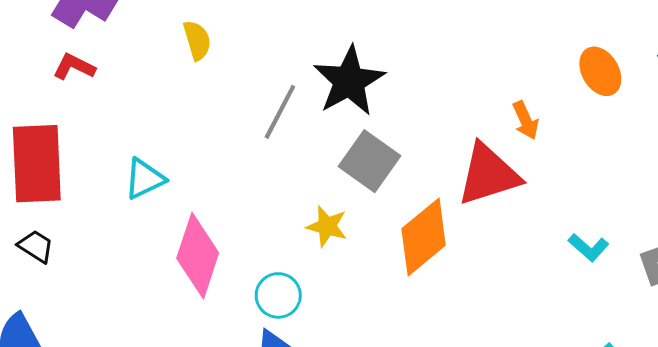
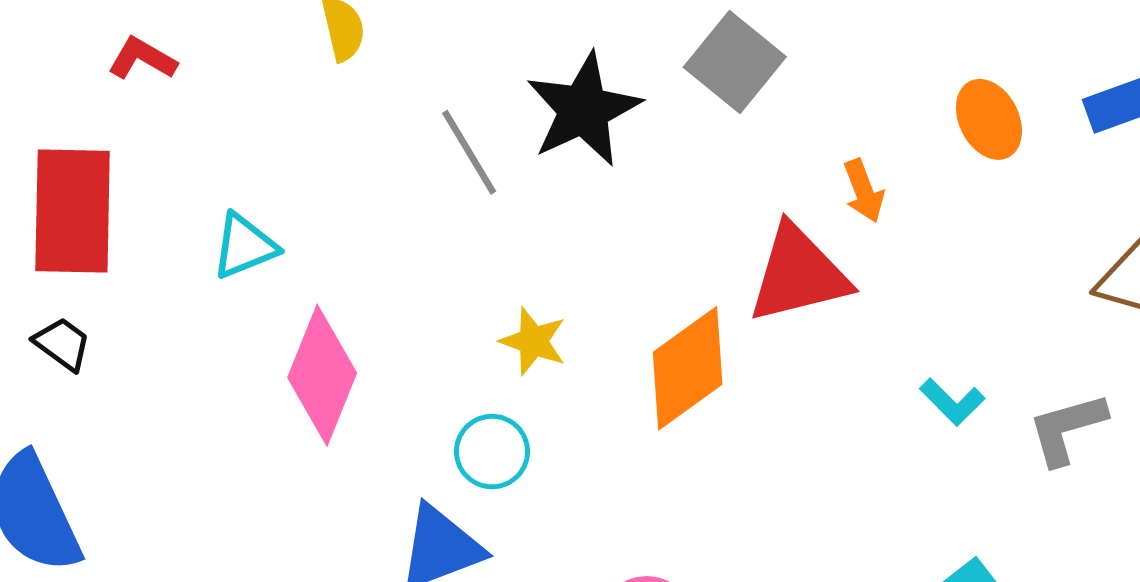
gray line: (280, 112) -> (469, 152), turned -62
gray square: (369, 161) -> (735, 62), moved
cyan circle: (278, 295) -> (492, 452), moved

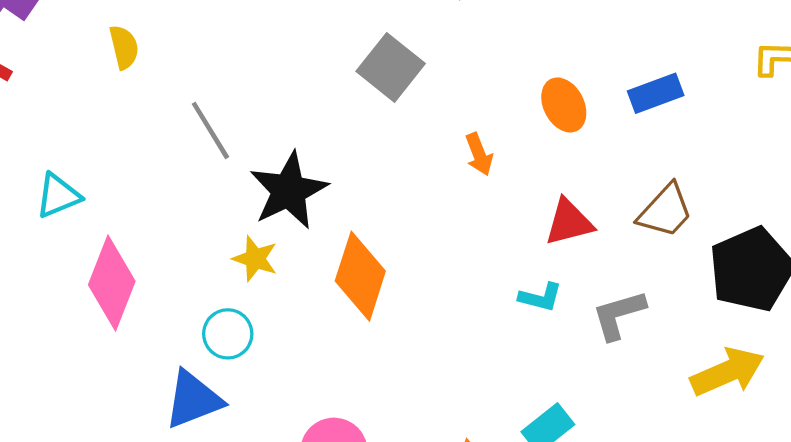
black star: (584, 110) -> (289, 191), moved
red triangle: (798, 274) -> (569, 222), moved, size x0.7
orange diamond: (688, 368) -> (360, 276), turned -36
cyan L-shape: (952, 402) -> (540, 297), turned -30

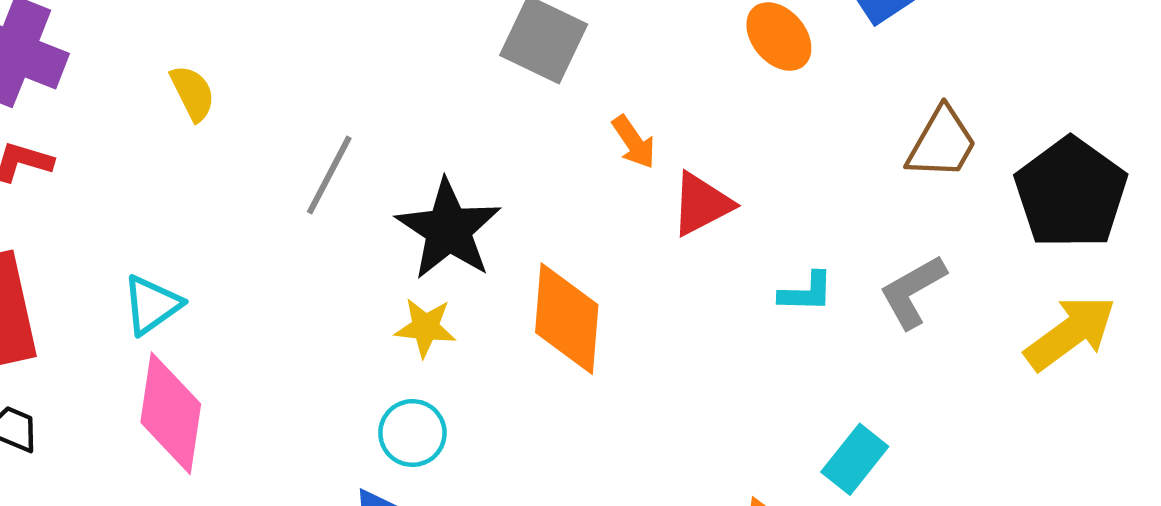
gray line: (210, 130) -> (329, 175), turned 72
orange arrow: (479, 154) -> (634, 142), moved
red triangle: (569, 222) -> (702, 204), moved
pink diamond: (112, 283) -> (171, 413), moved

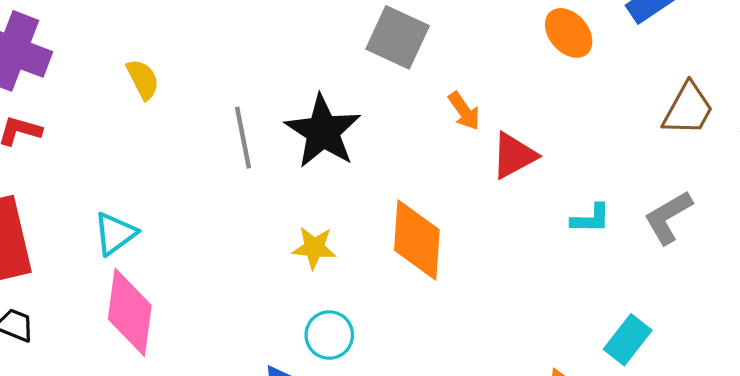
gray line: (329, 175) -> (243, 138), turned -38
black star: (448, 229) -> (323, 131), moved
cyan circle: (412, 433) -> (329, 335), moved

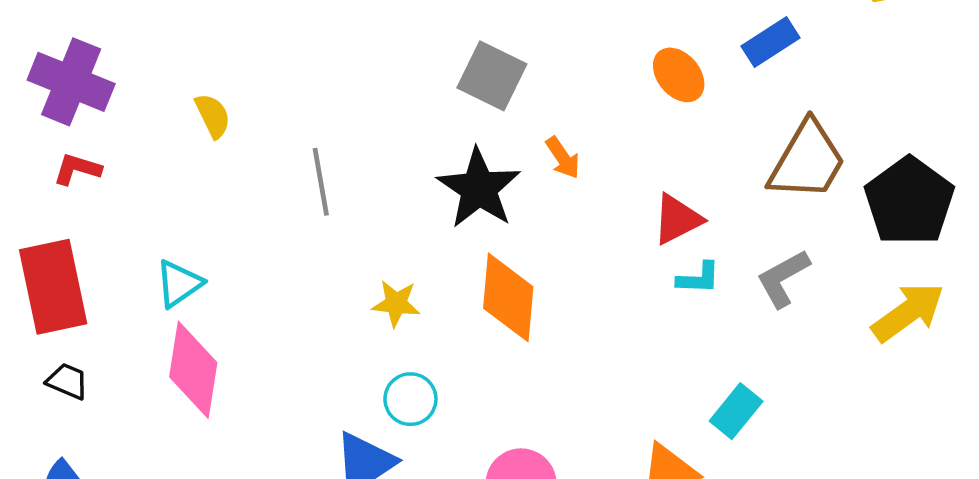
brown trapezoid: (688, 109) -> (807, 161), size x1.4
black star: (323, 131) -> (479, 188), moved
red triangle: (514, 156) -> (677, 219), moved

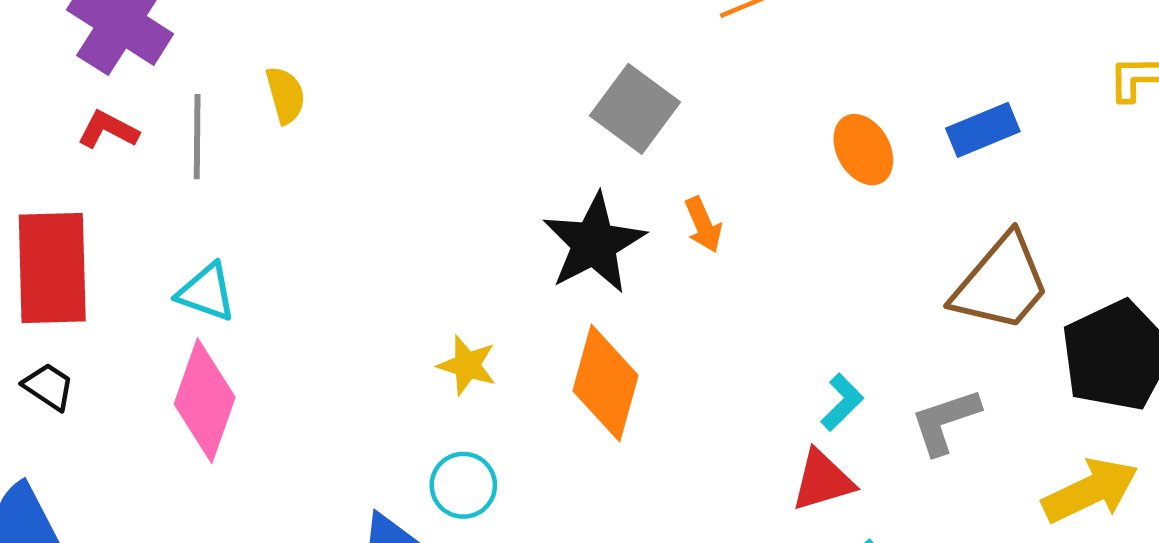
gray line: (321, 182) -> (197, 137), moved
red triangle: (677, 219) -> (823, 480), moved
cyan L-shape: (699, 278) -> (842, 402), turned -57
cyan triangle: (179, 284) -> (206, 292), turned 44

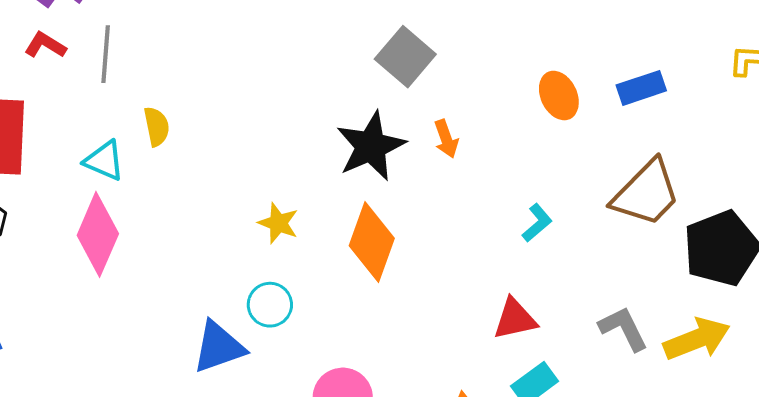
yellow semicircle: (285, 95) -> (157, 126), moved
cyan L-shape: (842, 402) -> (537, 223), moved
gray L-shape: (945, 421) -> (624, 328), moved, turned 78

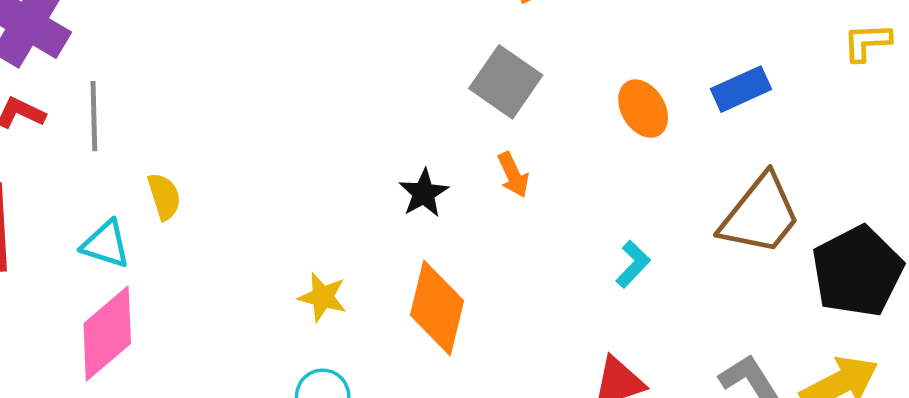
gray square: (405, 57) -> (506, 82), moved
black star: (371, 146) -> (424, 193), size x0.6
pink diamond: (98, 234) -> (107, 333), turned 32

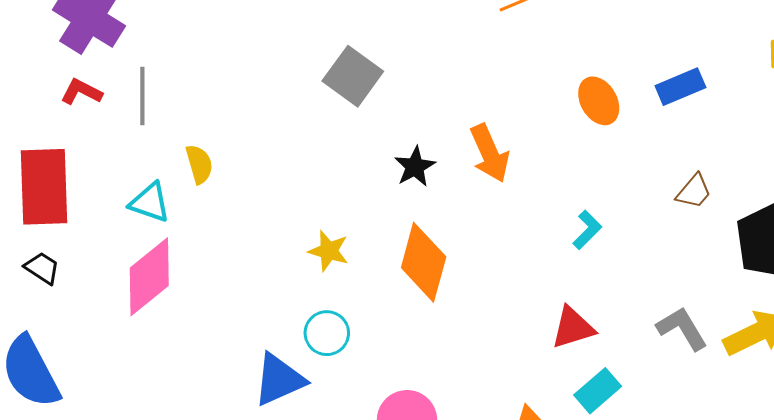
gray square: (506, 82) -> (353, 76), moved
orange arrow: (513, 175) -> (490, 153), size x1.5
brown trapezoid: (760, 215) -> (694, 191), size x0.5

